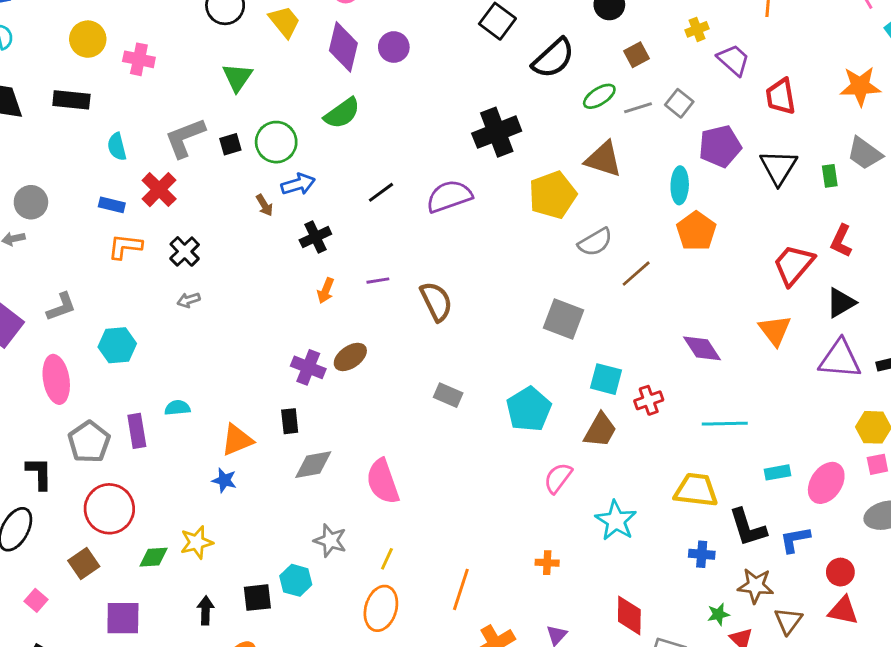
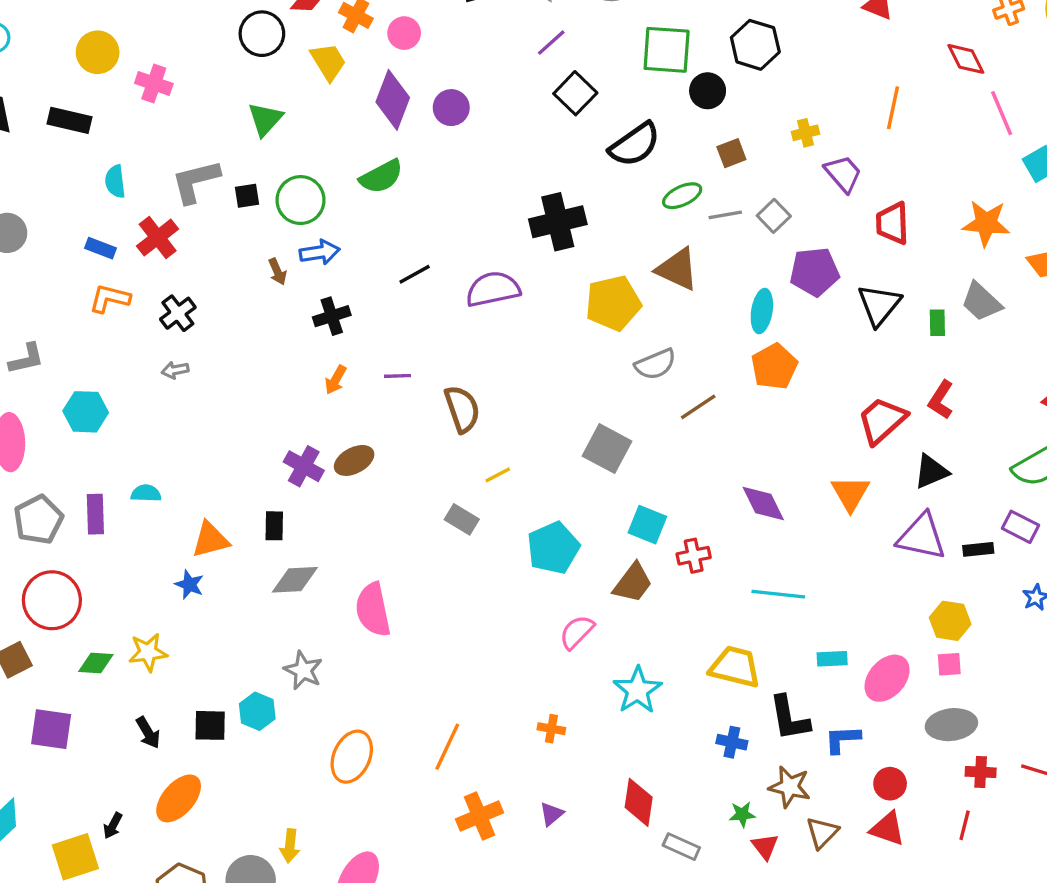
yellow line: (387, 559) -> (498, 475), moved, turned 30
black arrow: (206, 610) -> (148, 733), turned 140

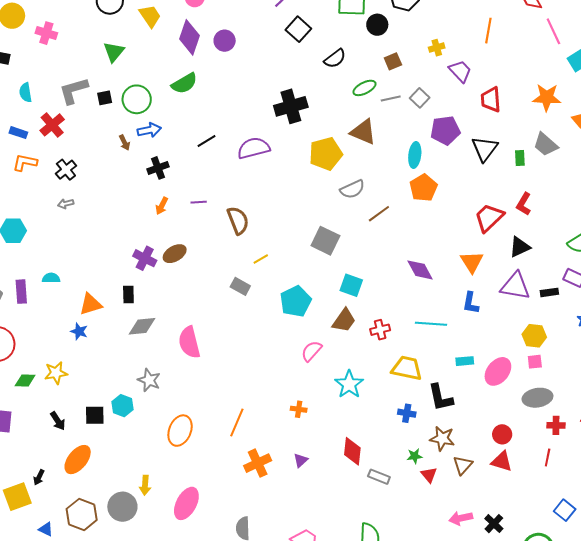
black semicircle: (635, 145) -> (335, 59), size x0.7
red cross: (694, 556) -> (380, 330), moved
blue L-shape: (842, 739) -> (471, 303), moved, turned -75

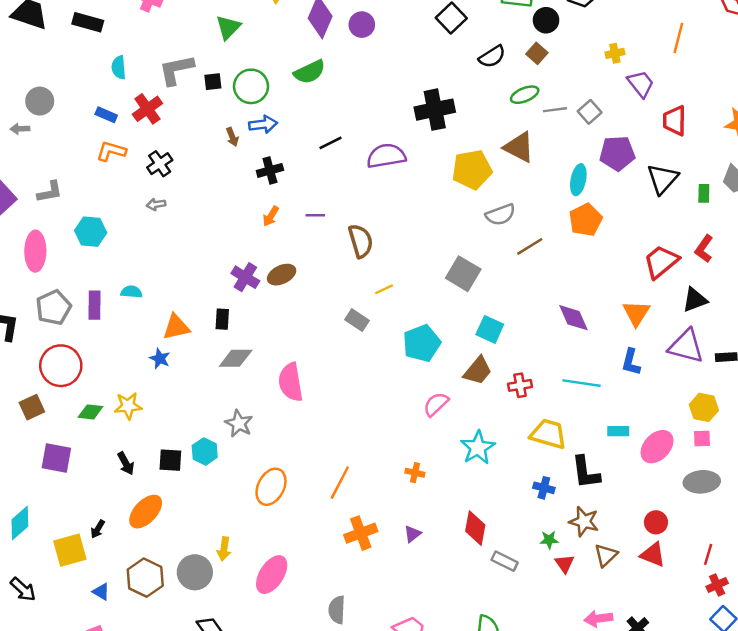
brown square: (393, 61) -> (537, 53), moved, turned -30
red cross: (556, 425) -> (717, 585), moved, turned -30

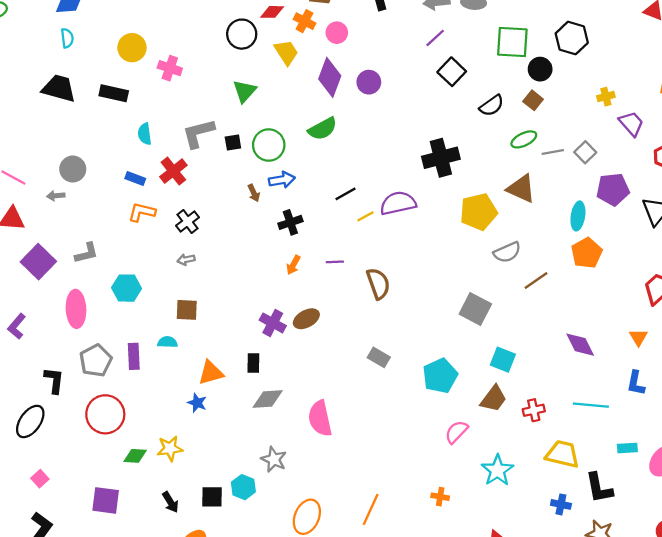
yellow line: (384, 289) -> (365, 216), moved
orange triangle: (636, 313) -> (638, 337), size x0.7
brown square: (32, 407) -> (187, 310), moved, turned 30

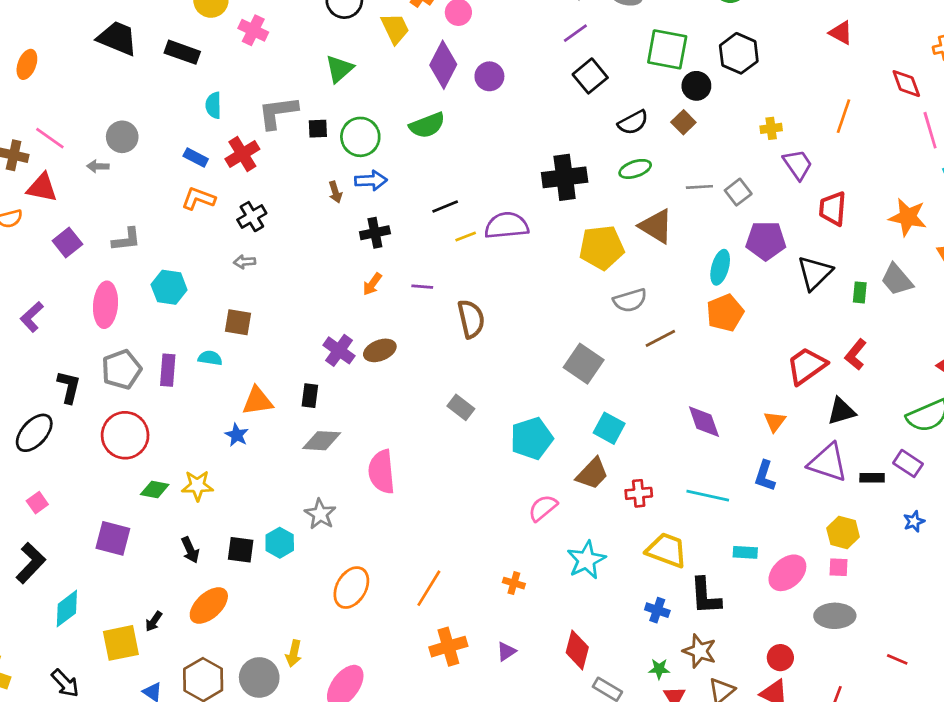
green ellipse: (524, 139) -> (635, 169), moved
purple square: (38, 262) -> (67, 243), size x0.7

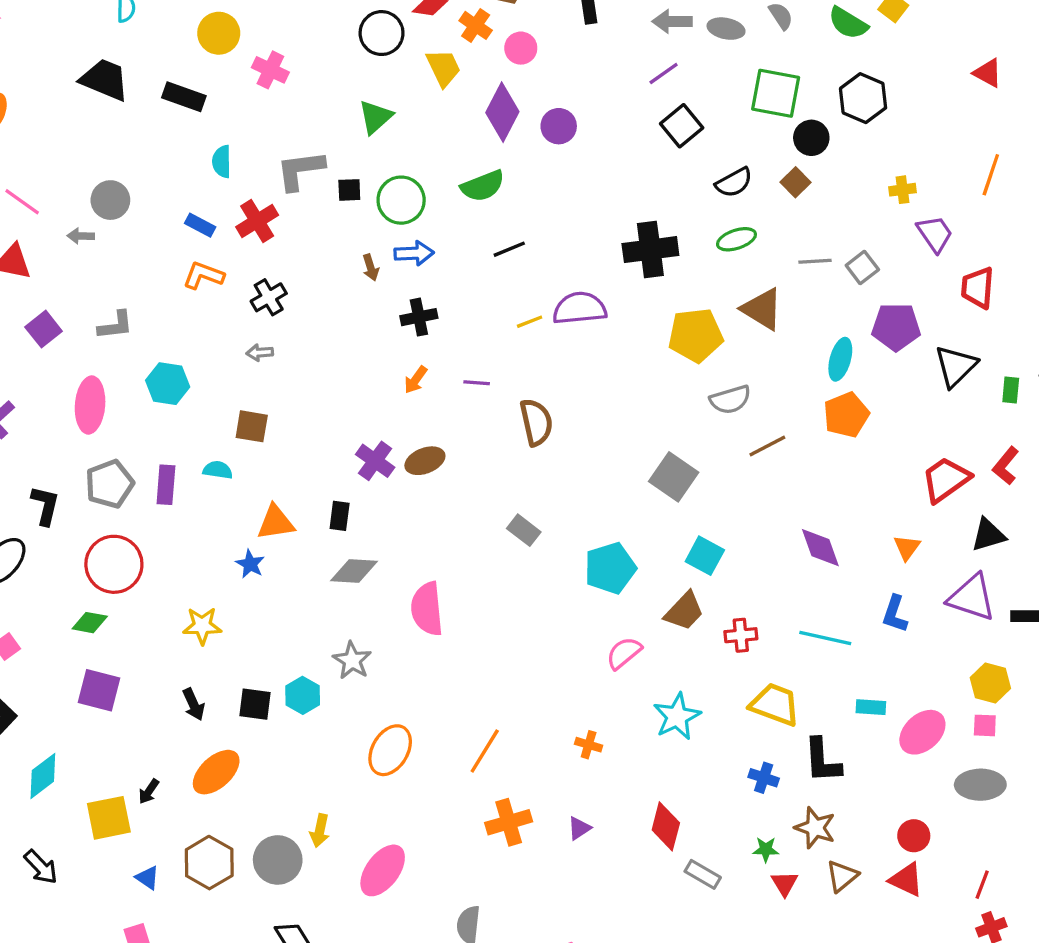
black line: (445, 207) -> (509, 249), moved
green diamond: (155, 490) -> (90, 623), moved

